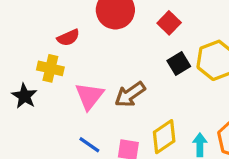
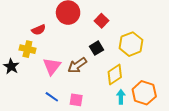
black square: (179, 64) -> (96, 48), moved
yellow diamond: (164, 137) -> (115, 74), moved

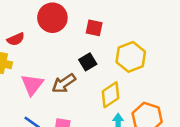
red square: (102, 21) -> (94, 28), turned -32

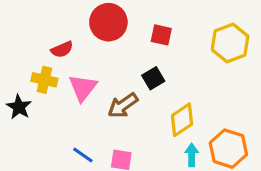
yellow hexagon: (131, 57) -> (230, 43), moved
pink triangle: (32, 85) -> (83, 88), moved

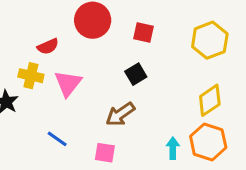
brown arrow: (123, 105) -> (120, 114), moved
yellow diamond: (182, 120) -> (210, 100), moved
blue line: (83, 155) -> (57, 139), moved

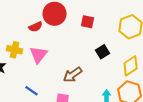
red semicircle: (48, 46) -> (36, 27), moved
black square: (136, 74) -> (103, 52), moved

